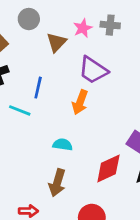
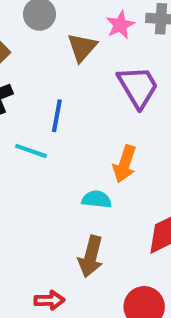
purple trapezoid: (93, 70) -> (138, 87), turned -152
orange arrow: (80, 102) -> (125, 164), moved

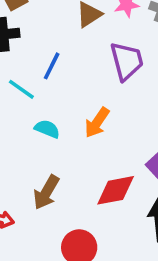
cyan semicircle: (97, 199) -> (47, 129), moved

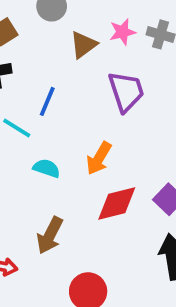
red diamond: (116, 190) -> (117, 203), moved

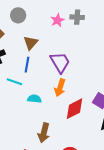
brown triangle: (83, 45) -> (31, 43), moved
purple trapezoid: (126, 91) -> (60, 62), moved

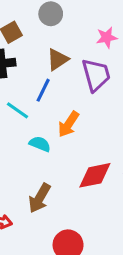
purple trapezoid: (60, 62) -> (96, 75), moved
orange arrow: (60, 88) -> (68, 124), moved

